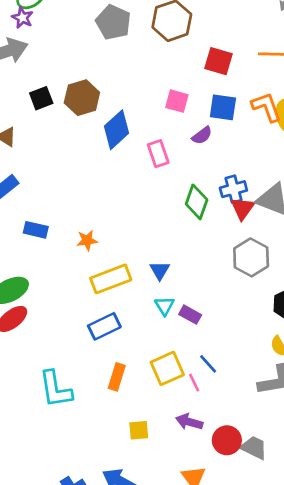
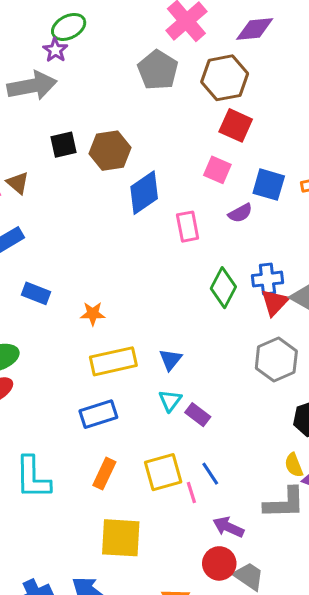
red square: (219, 61) -> (236, 125), moved
purple arrow: (189, 422) -> (228, 527), moved
yellow square: (139, 430) -> (121, 538), size x1.8

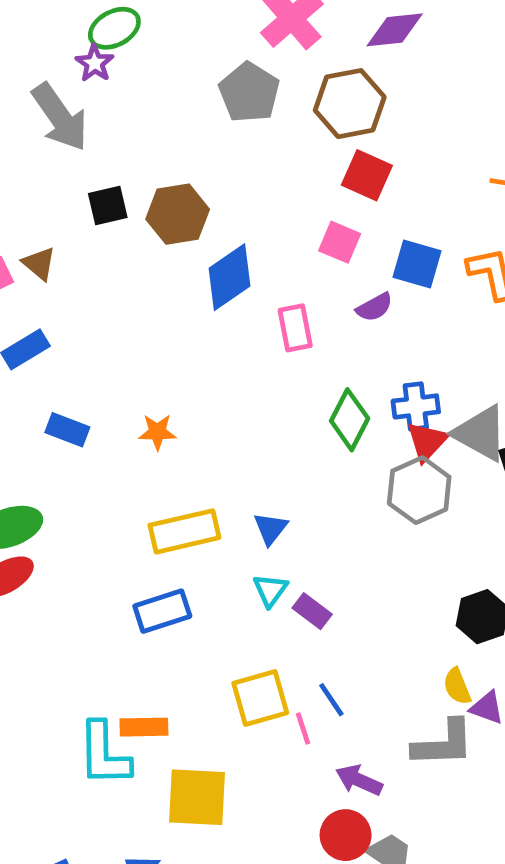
gray arrow: (32, 86) -> (60, 117), turned 66
orange star: (93, 314) -> (157, 432), moved
gray hexagon: (276, 360) -> (419, 490), moved
orange rectangle: (104, 474) -> (144, 727), moved, turned 64
cyan L-shape: (33, 478) -> (104, 754), moved

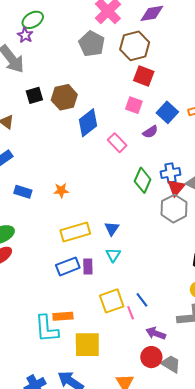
blue square: (417, 264) -> (167, 112), turned 30
pink rectangle: (295, 328) -> (117, 143), turned -30
purple rectangle: (312, 611) -> (88, 266), moved, turned 56

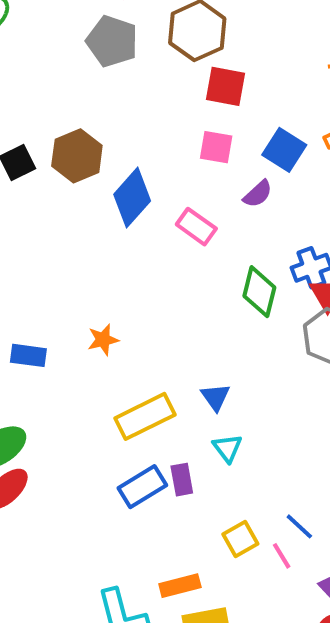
yellow square: (112, 301) -> (240, 539), size x0.7
orange rectangle: (63, 316) -> (180, 586), moved

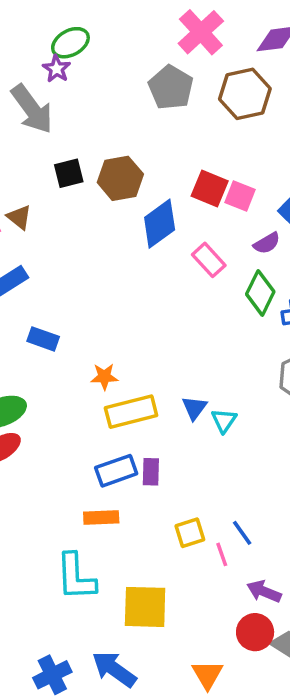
red square: (226, 86) -> (210, 189), moved
green diamond: (259, 292) -> (260, 293), moved
orange star: (103, 340) -> (104, 377), moved
cyan triangle: (227, 448) -> (224, 421), moved
orange rectangle: (180, 586) -> (101, 517), moved

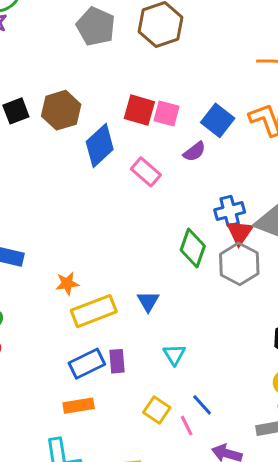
green diamond: (260, 293) -> (193, 248), moved
cyan triangle: (224, 421) -> (174, 355), moved
yellow square: (190, 533) -> (157, 410), turned -32

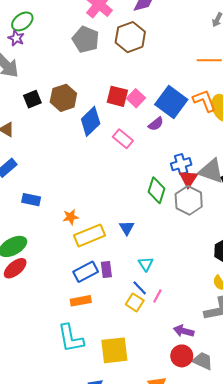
pink square: (166, 114) -> (136, 98), turned 30
blue square: (218, 120) -> (171, 102), size x1.4
blue line: (202, 405) -> (140, 288), moved
pink line: (187, 426) -> (157, 296), moved, turned 56

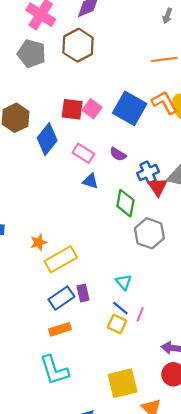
purple semicircle: (156, 124) -> (118, 154), moved, turned 77
gray hexagon: (189, 200) -> (149, 233), moved
blue triangle: (127, 228) -> (90, 181), moved, turned -35
yellow square: (114, 350) -> (123, 383), moved

